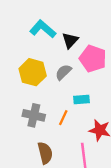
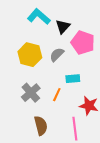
gray cross: (34, 115) -> (31, 93), turned 36

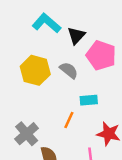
gray semicircle: (57, 55) -> (69, 70), turned 84
gray cross: (31, 93) -> (27, 134), moved

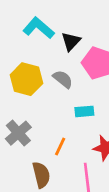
orange line: (69, 120) -> (60, 147), moved
gray cross: (27, 134) -> (18, 133), moved

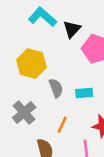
gray semicircle: (63, 79) -> (56, 88), moved, turned 30

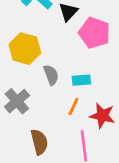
orange line: (62, 125) -> (73, 106), moved

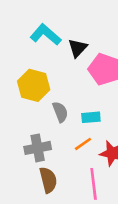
gray cross: (17, 101) -> (38, 148), moved, turned 30
orange line: (73, 106) -> (83, 144), turned 30

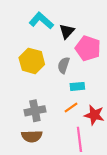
gray semicircle: (60, 112) -> (64, 65), moved, turned -140
brown semicircle: (48, 180) -> (32, 136), moved, turned 102

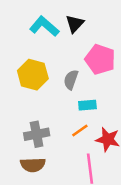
black triangle: (67, 31) -> (75, 24), moved

